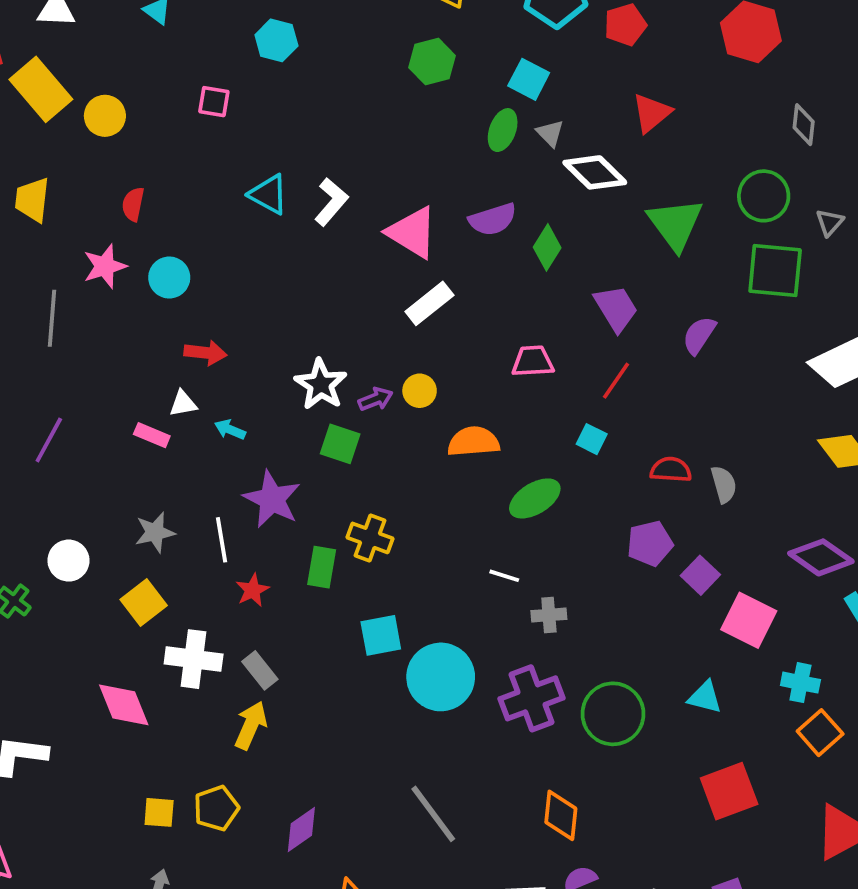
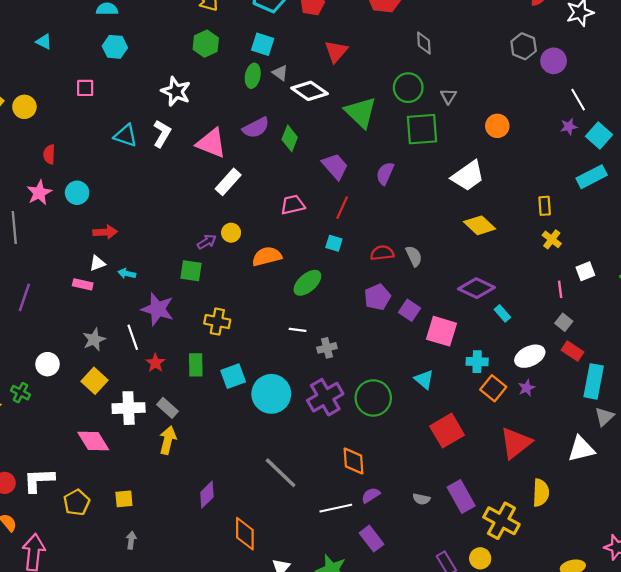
white star: (321, 384) -> (176, 91), moved
green rectangle: (322, 567) -> (196, 365), moved
cyan triangle: (705, 697) -> (424, 379), turned 35
yellow pentagon: (216, 808) -> (77, 502), moved

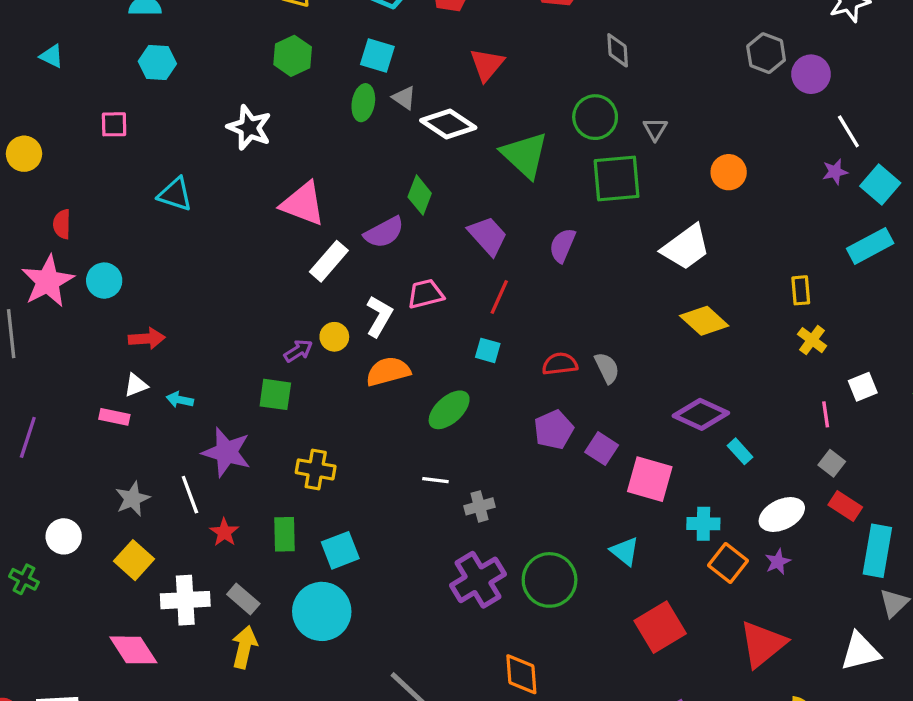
purple semicircle: (256, 128) -> (384, 232), moved
white L-shape: (162, 134) -> (379, 316), moved
pink star: (39, 193) -> (48, 281), size x1.4
cyan circle: (271, 394) -> (322, 611), moved

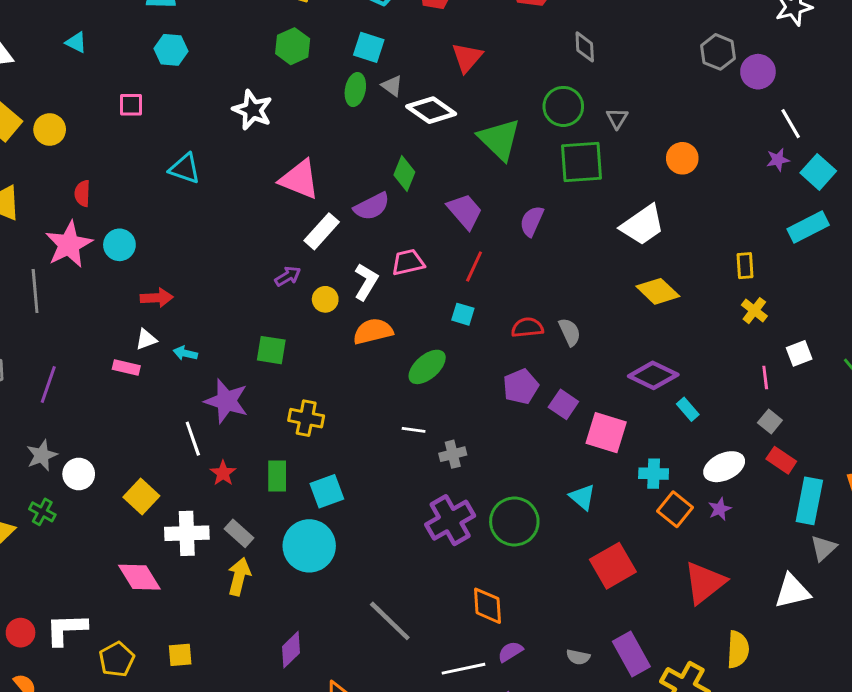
purple arrow: (298, 351) -> (288, 276), moved
gray star: (132, 499) -> (42, 455), moved

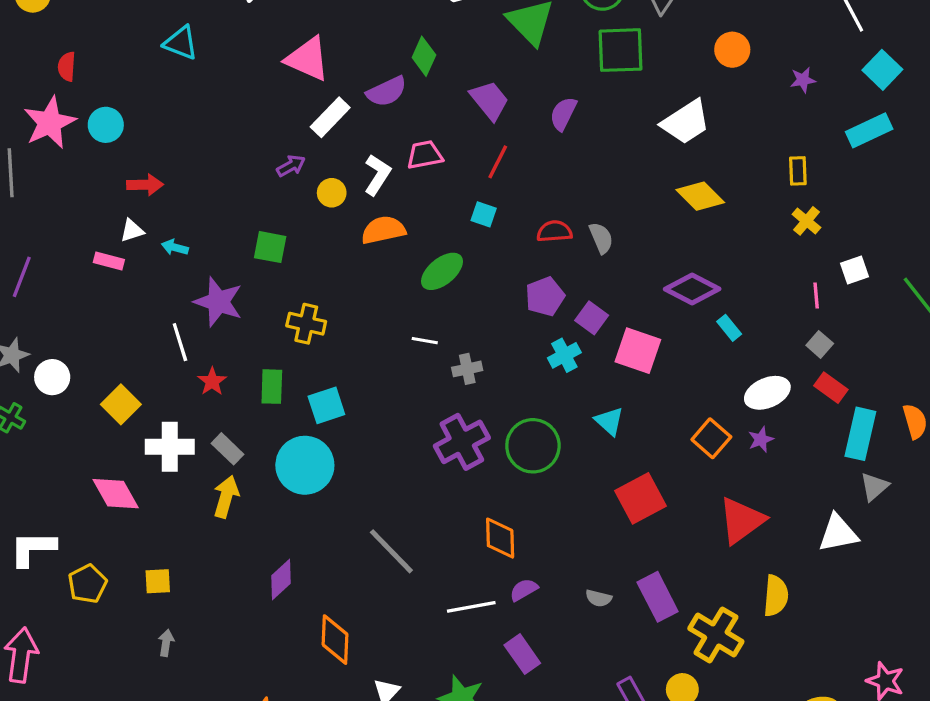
purple star: (778, 160) -> (803, 80), moved
cyan cross: (654, 474) -> (564, 355), moved, turned -32

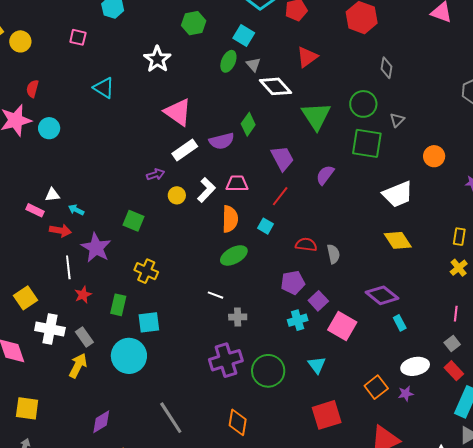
red arrow: (145, 185) -> (60, 231), moved
orange semicircle: (383, 230) -> (230, 219), moved, turned 92
yellow square: (158, 581) -> (27, 408), size x1.4

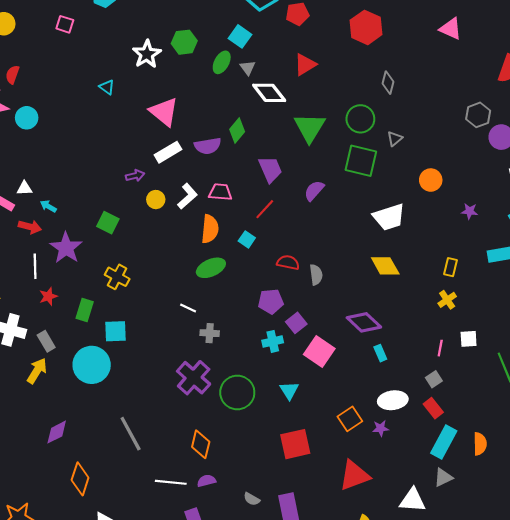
green hexagon: (194, 23) -> (184, 42), moved
cyan triangle: (104, 88) -> (107, 87), moved, size x0.7
purple cross: (226, 360) -> (194, 378), turned -36

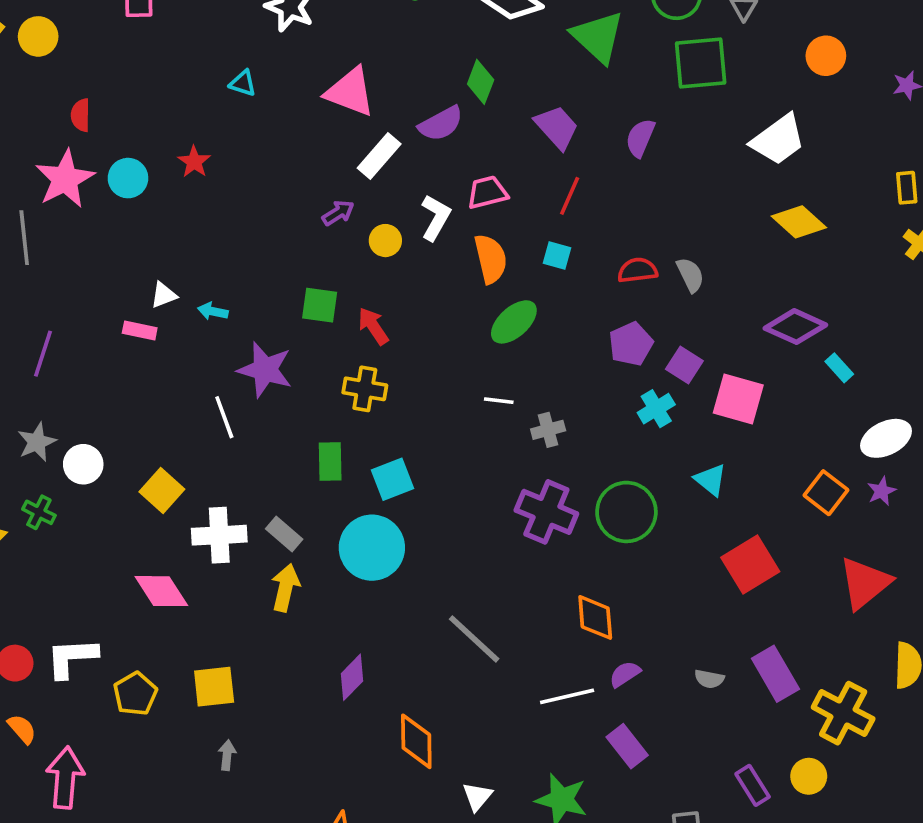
red arrow: (30, 227) -> (373, 326), moved, turned -120
red star: (48, 296) -> (194, 162), moved

